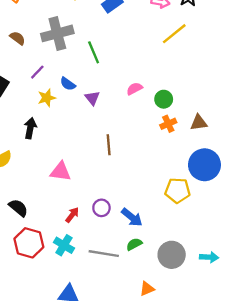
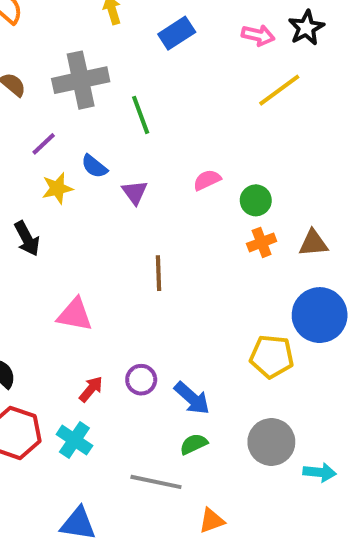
black arrow: (30, 128) -> (27, 239), turned 138
gray line: (104, 254) -> (156, 482), moved
gray circle: (172, 255) -> (271, 442), moved

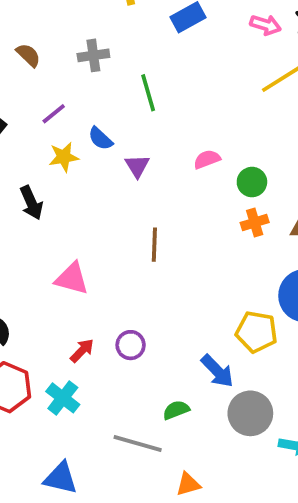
gray cross: (81, 80) -> (93, 55), size x0.6
blue arrow: (192, 398) -> (217, 371), moved

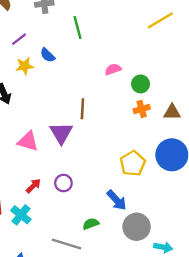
purple triangle: (137, 166) -> (61, 133), moved, size x1.5
brown line: (154, 245) -> (82, 109), moved
yellow pentagon: (257, 332) -> (133, 163), moved, turned 30

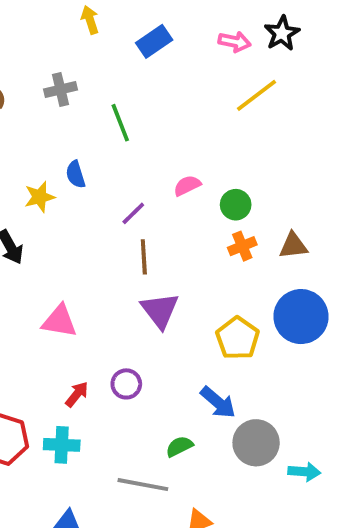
purple line: (19, 39) -> (133, 213), moved
blue semicircle: (48, 55) -> (76, 174), turned 35
purple triangle: (61, 133) -> (160, 310), moved
cyan cross: (21, 215) -> (62, 445), turned -30

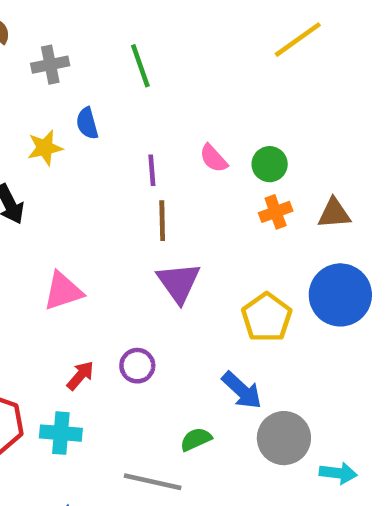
gray cross: (60, 90) -> (50, 65), moved
pink semicircle: (187, 186) -> (214, 158), moved, turned -108
purple line: (133, 213) -> (152, 170), turned -52
pink triangle: (59, 321) -> (63, 291), turned -30

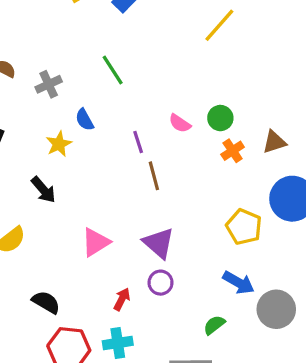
purple triangle: (179, 283) -> (159, 243), moved

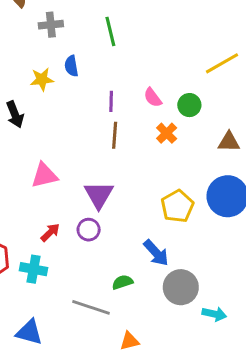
yellow line: (219, 25) -> (222, 63), moved
orange cross: (233, 151) -> (167, 133), moved, turned -30

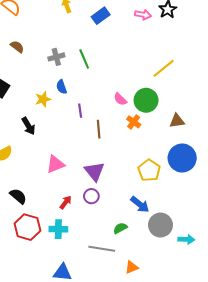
gray cross: (51, 25) -> (56, 57), moved
purple line: (111, 101) -> (80, 111), moved
green circle: (189, 105) -> (146, 100), size x1.5

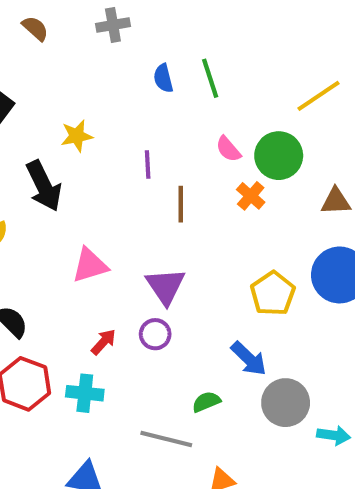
gray cross: (56, 57) -> (113, 25), moved
green line: (84, 59) -> (210, 78), moved
blue semicircle: (61, 87) -> (163, 78), moved
black arrow: (28, 126) -> (44, 186), size x1.4

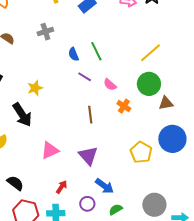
green circle: (279, 156) -> (149, 84), moved
purple line: (148, 164) -> (85, 77), moved, turned -48
purple circle: (155, 334) -> (87, 204), moved
blue arrow: (249, 359) -> (105, 186), moved

